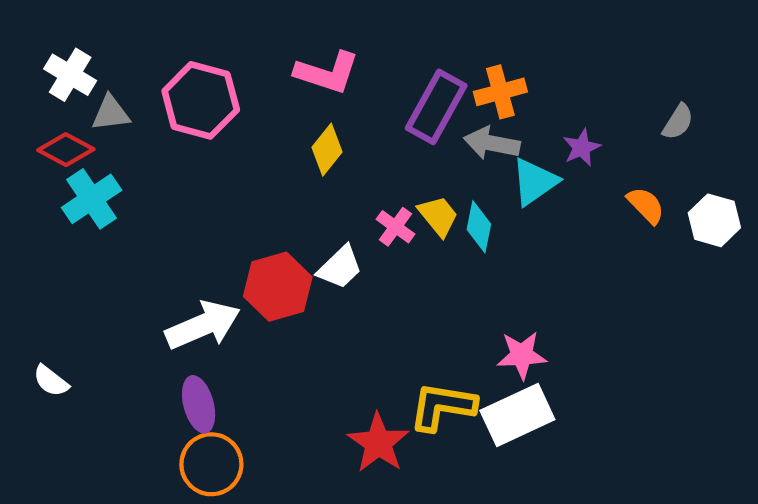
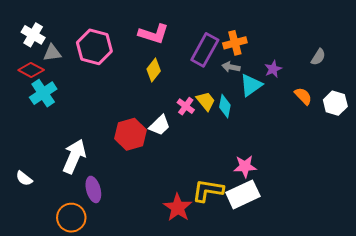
gray arrow: (492, 143) -> (231, 67), size x0.7
white arrow: (203, 325) -> (74, 156), moved, turned -44
orange circle: (211, 464) -> (71, 218), moved

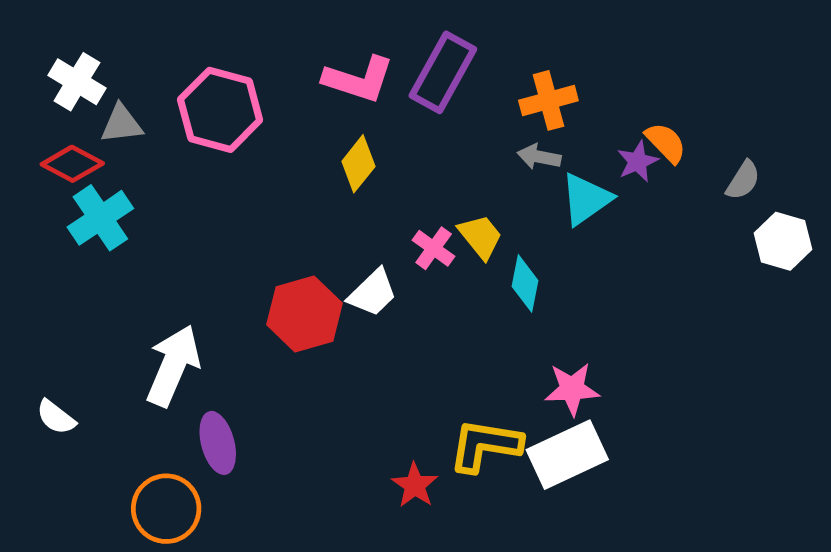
purple rectangle: (205, 50) -> (443, 72), moved
gray semicircle: (318, 57) -> (743, 180), moved
orange semicircle: (303, 96) -> (666, 143), moved
cyan diamond: (225, 106) -> (525, 283), moved
red star: (178, 208) -> (415, 485), size x0.7

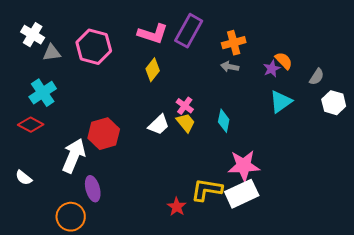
red diamond: (72, 164) -> (31, 125), moved
cyan triangle: (586, 199) -> (281, 102), moved
yellow trapezoid: (480, 237) -> (186, 123), moved
red hexagon: (305, 314) -> (104, 134), moved
pink star: (572, 389) -> (244, 166), size x1.4

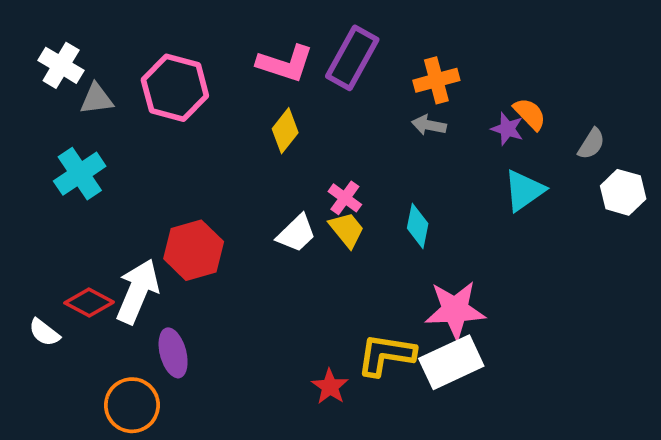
purple star: (272, 69) -> (507, 129), turned -30
red diamond: (31, 125) -> (89, 302), moved

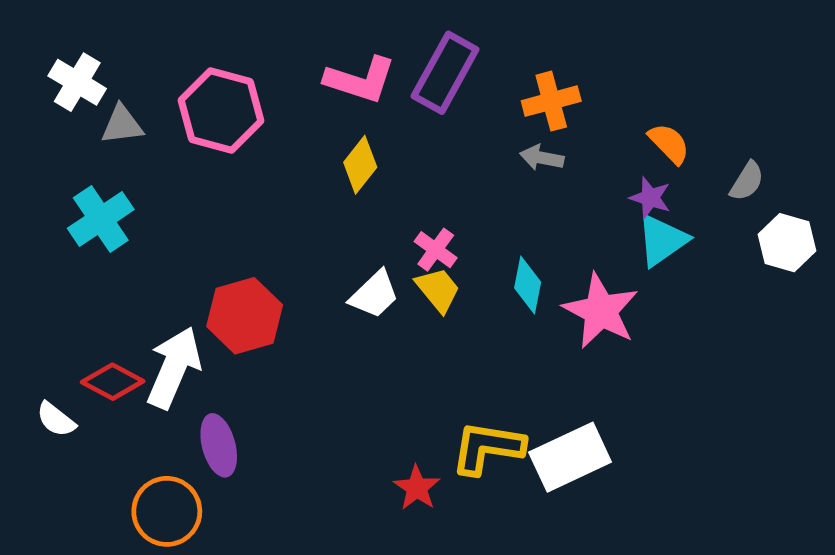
purple star: (507, 129) -> (650, 198), moved
pink star: (455, 310) -> (601, 311), moved, turned 30

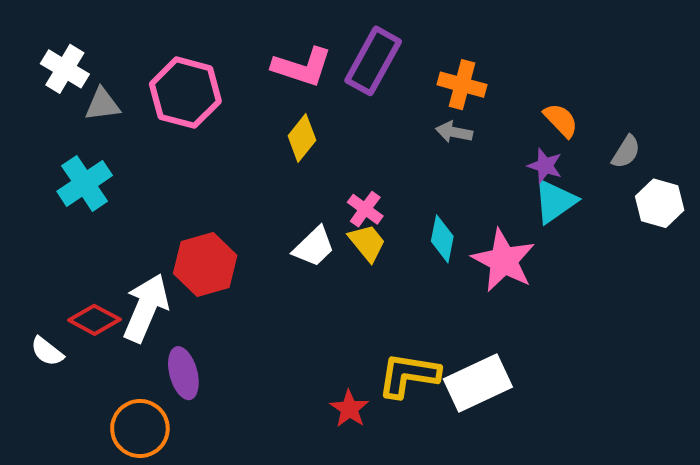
orange cross: (551, 101) -> (462, 85), turned 30

